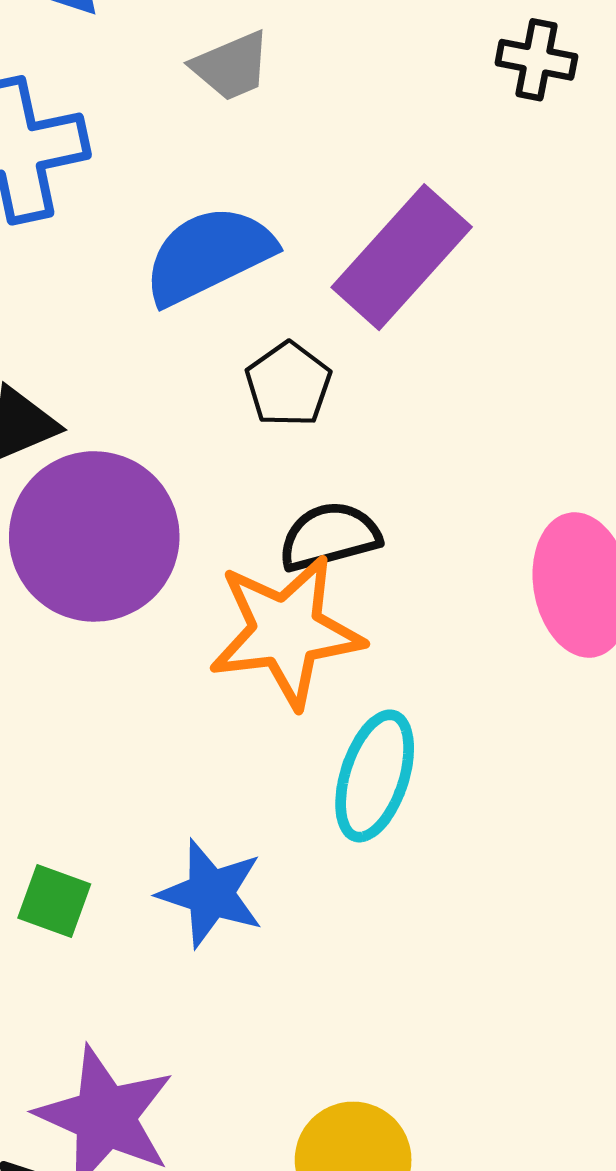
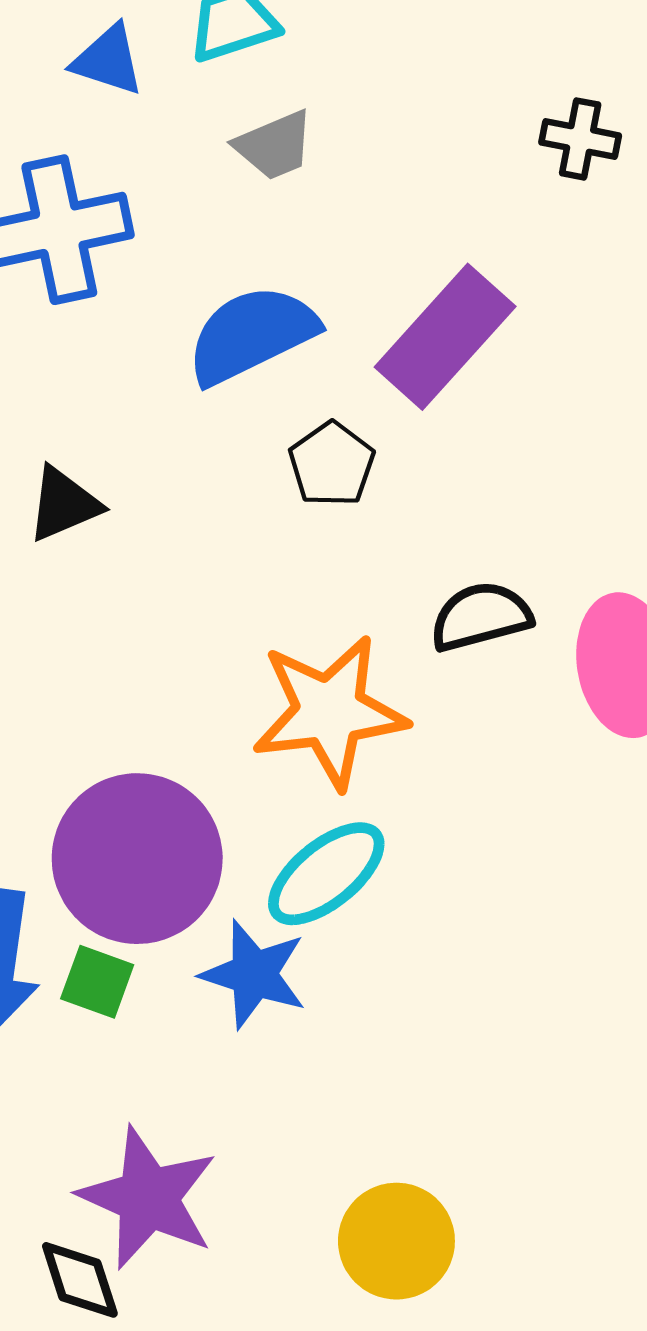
purple circle: (94, 536) -> (137, 859), moved
black semicircle: (329, 536) -> (481, 617), moved
cyan ellipse: (375, 776) -> (326, 874), moved, turned 33

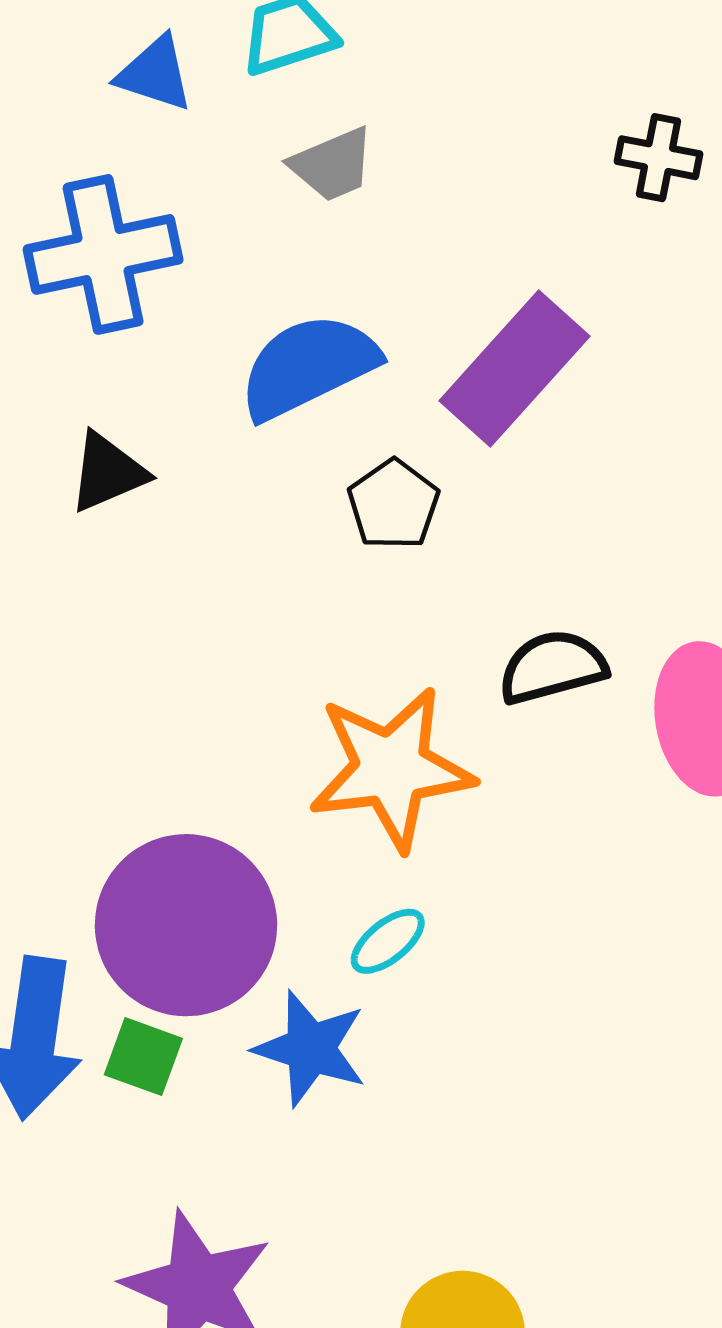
black triangle: (64, 504) -> (108, 472), moved
cyan ellipse: (326, 874) -> (388, 941), size x0.6

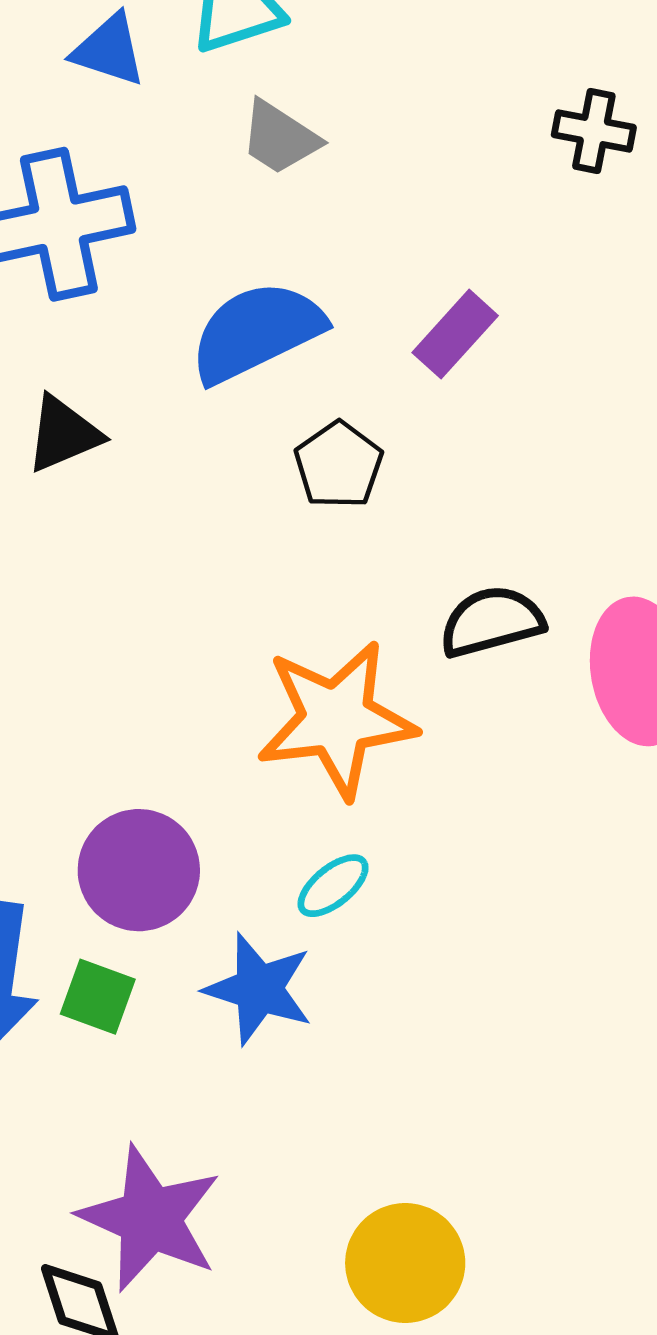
gray trapezoid: (332, 165) -> (280, 138), turned 56
purple rectangle: (514, 369) -> (455, 334), size x0.6
purple circle: (186, 925) -> (139, 870), size x0.7

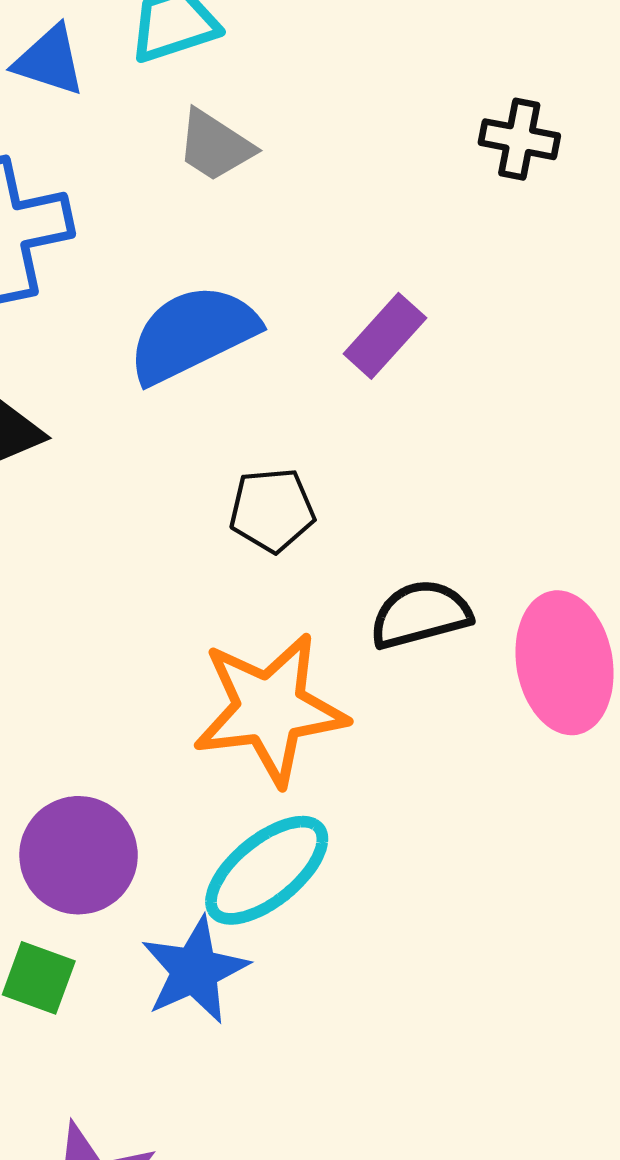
black pentagon: (339, 465) -> (272, 510), moved, turned 30
cyan ellipse: (333, 886) -> (267, 870), size x1.8
blue star: (259, 989) -> (195, 970), turned 30

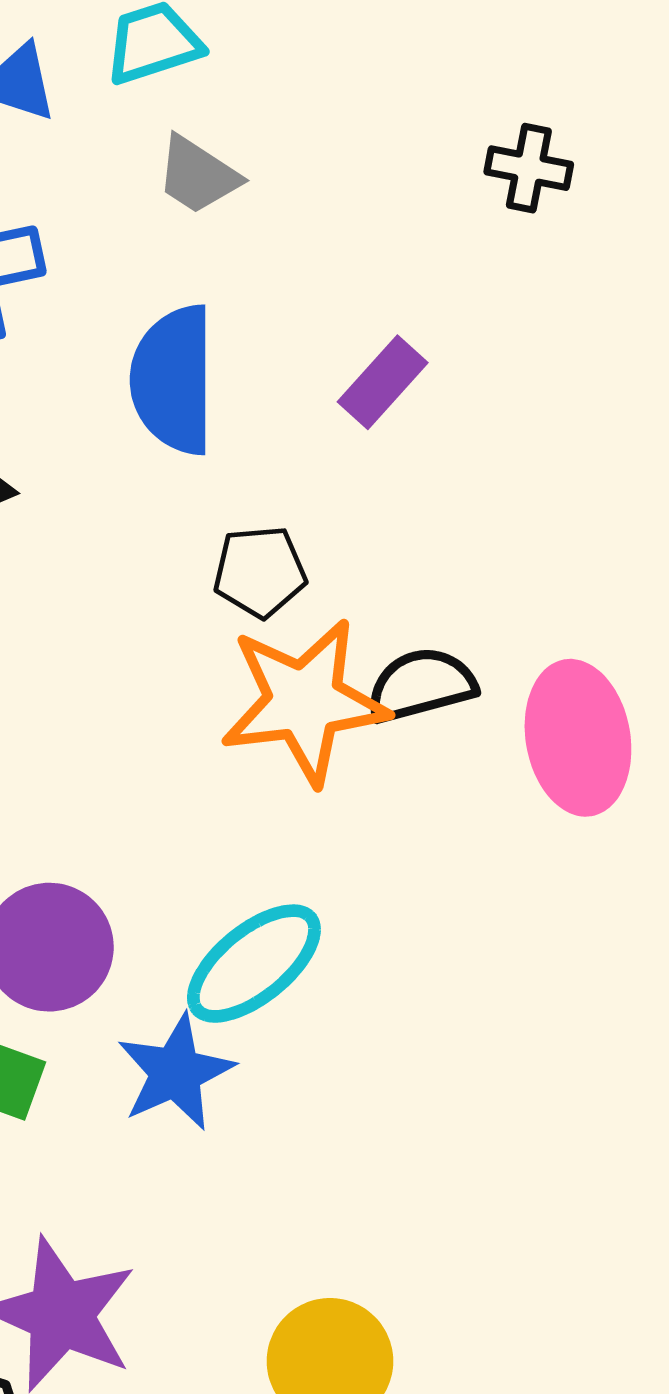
blue semicircle: (192, 334) -> (173, 380), turned -64
orange star: (270, 709) -> (304, 702), moved

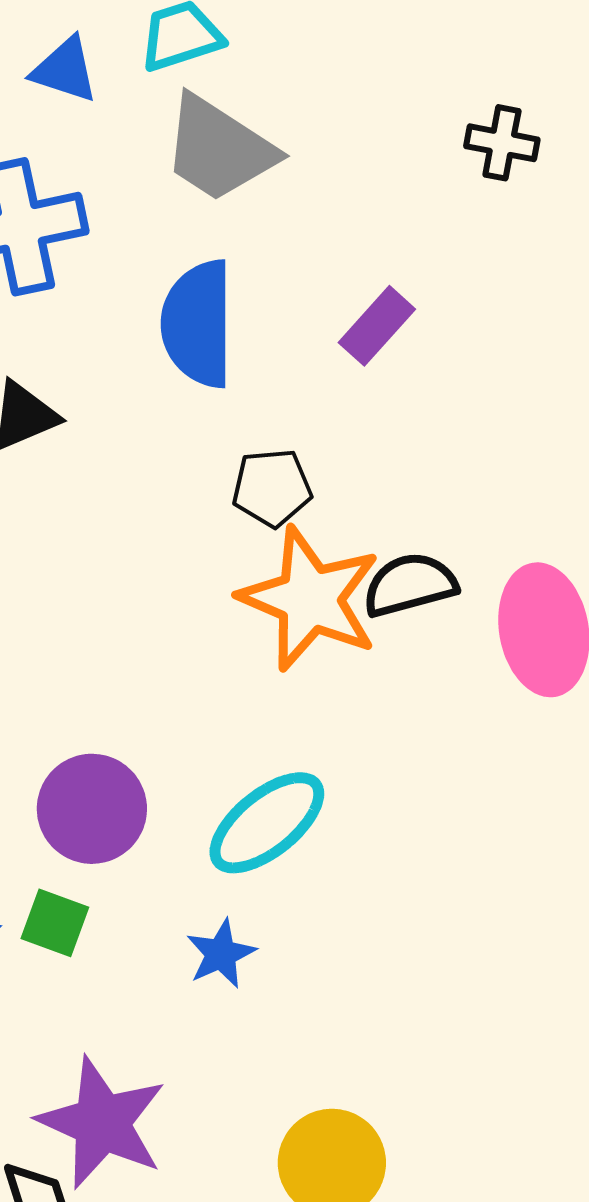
gray trapezoid: (198, 175) -> (219, 149), size x1.6
orange star: (304, 702) -> (310, 599), turned 30
blue star: (176, 1072) -> (221, 954), moved, size x0.7

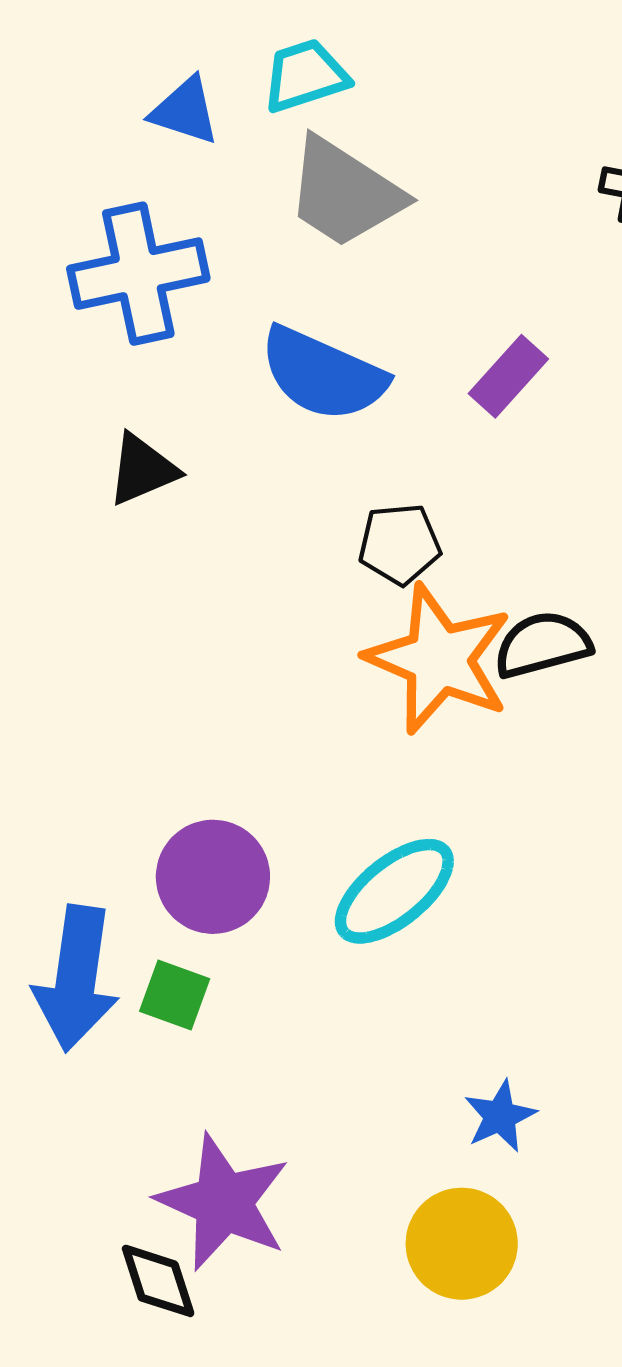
blue semicircle: (198, 324) -> (323, 374), turned -66
blue star: (221, 954) -> (500, 1116), moved

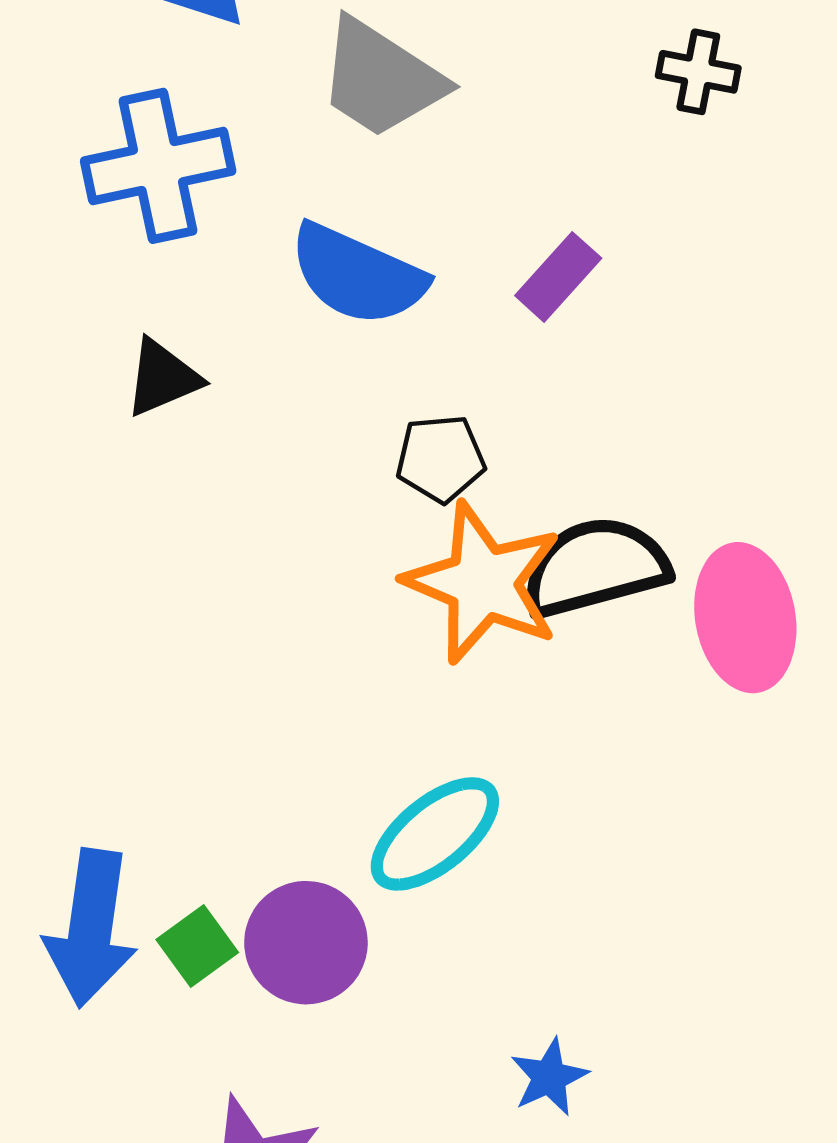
black semicircle: (543, 645) -> (595, 567), size x1.4
purple circle: (213, 877) -> (306, 943), moved
green square: (175, 995) -> (197, 946), turned 34

